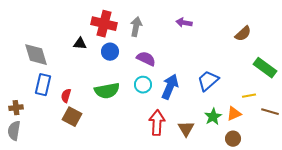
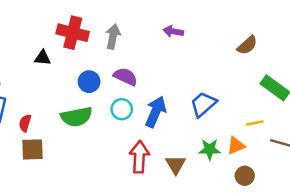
blue circle: (110, 52) -> (89, 82), moved
brown square: (72, 117) -> (33, 149), turned -30
green star: (213, 117) -> (210, 149), turned 30
brown circle: (233, 139) -> (245, 176), moved

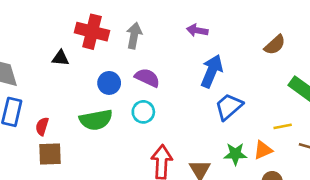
blue arrow: (156, 112) -> (212, 71), moved

